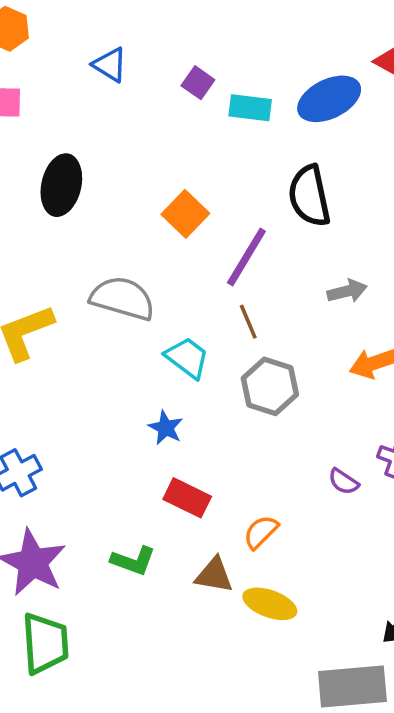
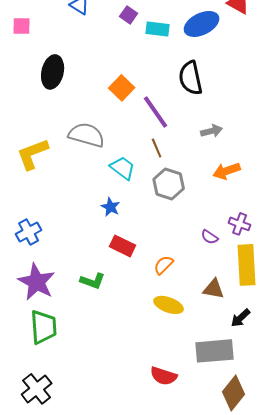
purple line: (246, 257) -> (156, 112), turned -66
brown triangle: (214, 575) -> (214, 289), moved

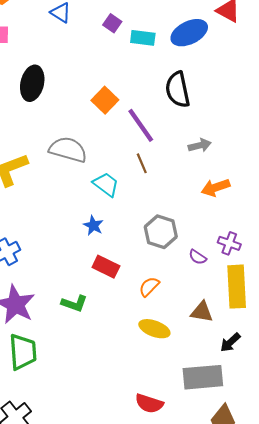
gray hexagon: (169, 184) -> (161, 232), moved

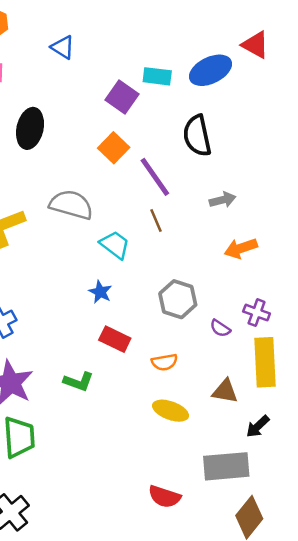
purple square: (112, 23) -> (122, 97), moved, size x1.5
orange semicircle: (149, 287) -> (164, 362), turned -145

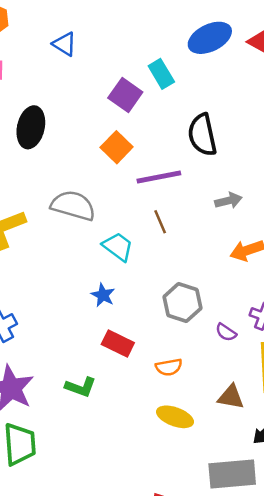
blue ellipse: (210, 70) -> (210, 38), moved
cyan rectangle: (157, 76) -> (161, 74), turned 52
purple line: (155, 177) -> (159, 177), turned -66

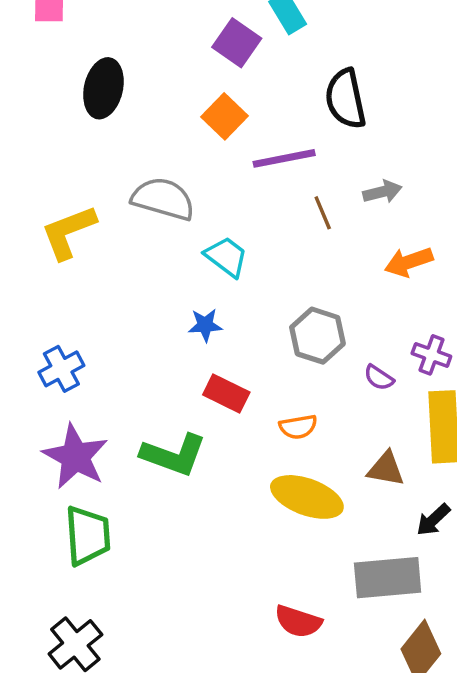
brown line: (160, 222) -> (323, 213), moved
blue star: (103, 295) -> (205, 325), turned -30
green L-shape: (81, 387) -> (174, 455), size x1.5
yellow ellipse: (175, 417) -> (307, 497), size x1.4

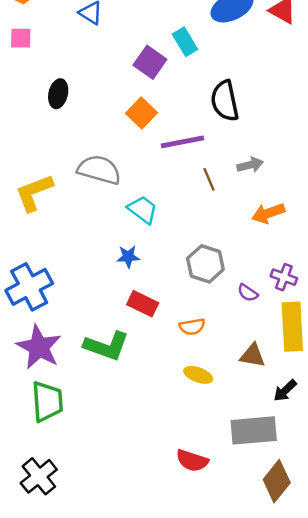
black ellipse: (103, 88) -> (58, 94), size x0.7
blue cross: (61, 369) -> (29, 287), size x1.5
yellow ellipse: (307, 497) -> (198, 375), size x0.6

